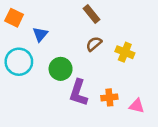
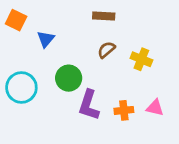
brown rectangle: (92, 14) -> (104, 16), turned -48
cyan circle: (19, 62) -> (21, 88), moved
pink triangle: (137, 106) -> (155, 108), moved

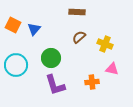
orange square: (16, 20) -> (13, 25), moved
purple L-shape: (89, 105) -> (55, 85), moved, turned -35
pink triangle: (155, 108) -> (112, 69), moved

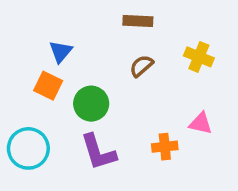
orange square: (13, 25) -> (48, 86), moved
yellow cross: (105, 44) -> (199, 57), moved
cyan circle: (16, 65) -> (28, 148), moved

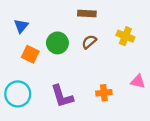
blue triangle: (61, 52) -> (21, 26), moved
green circle: (91, 104) -> (57, 43), moved
pink triangle: (201, 123) -> (138, 81), moved

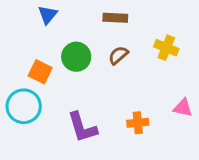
blue triangle: (21, 26) -> (48, 15), moved
cyan circle: (18, 94) -> (24, 106), moved

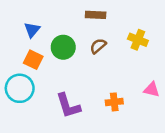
blue triangle: (48, 15) -> (32, 30), moved

